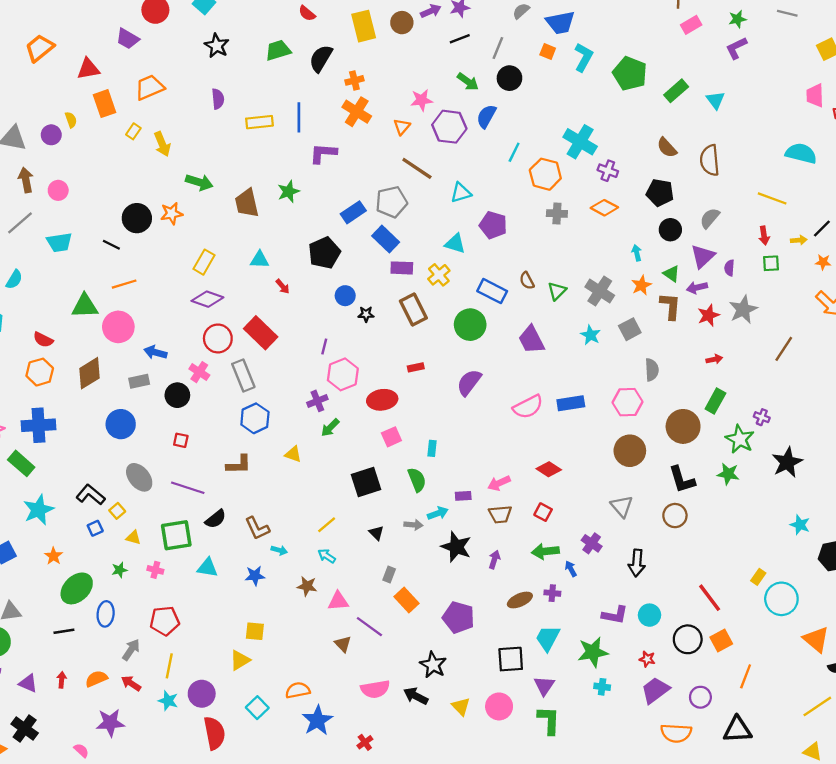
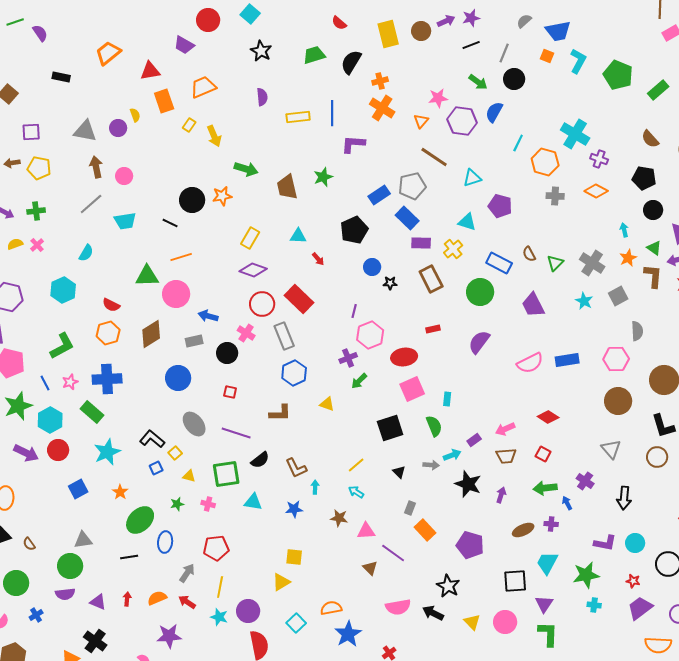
pink square: (391, 437) -> (412, 389), size x1.4
purple rectangle: (463, 496) -> (474, 440), turned -32
cyan arrow: (279, 550) -> (315, 487), turned -104

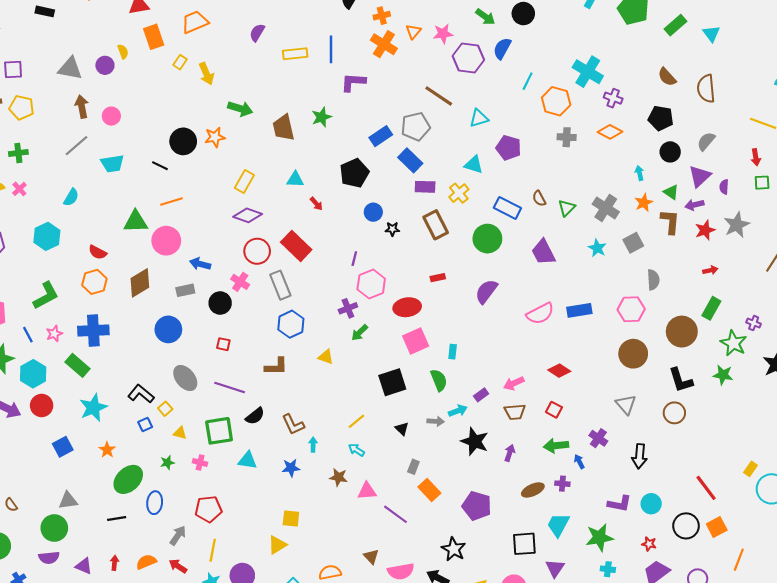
purple semicircle: (262, 97) -> (257, 33), turned -144
orange triangle: (421, 121) -> (413, 32), moved
brown triangle: (370, 568) -> (371, 557), moved

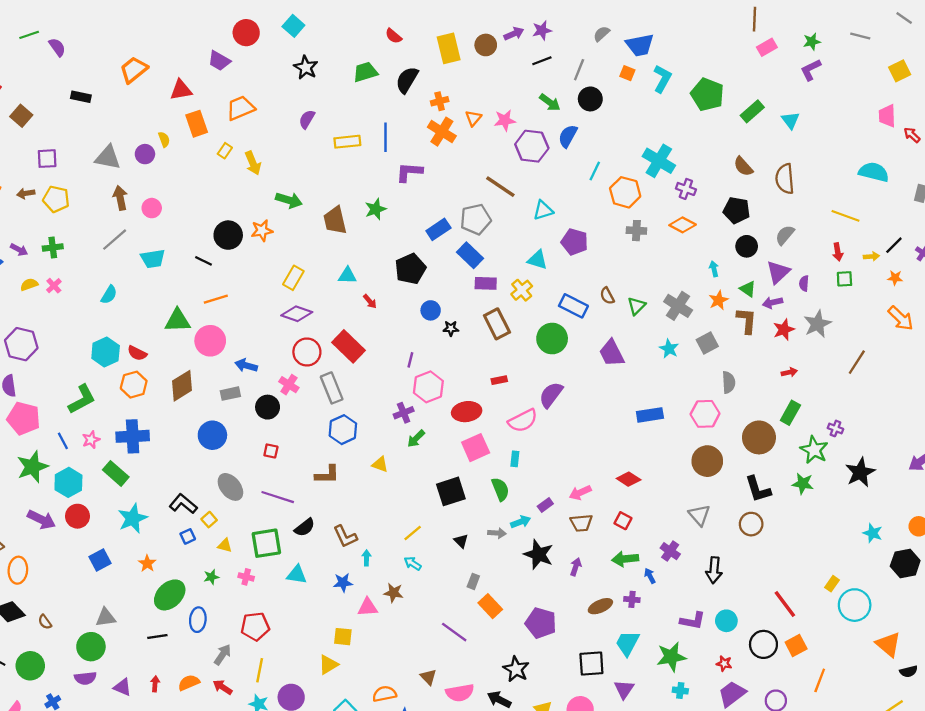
cyan hexagon: (47, 236) -> (106, 352), moved
pink semicircle: (540, 314) -> (523, 421), moved
pink triangle: (367, 491) -> (368, 607), moved

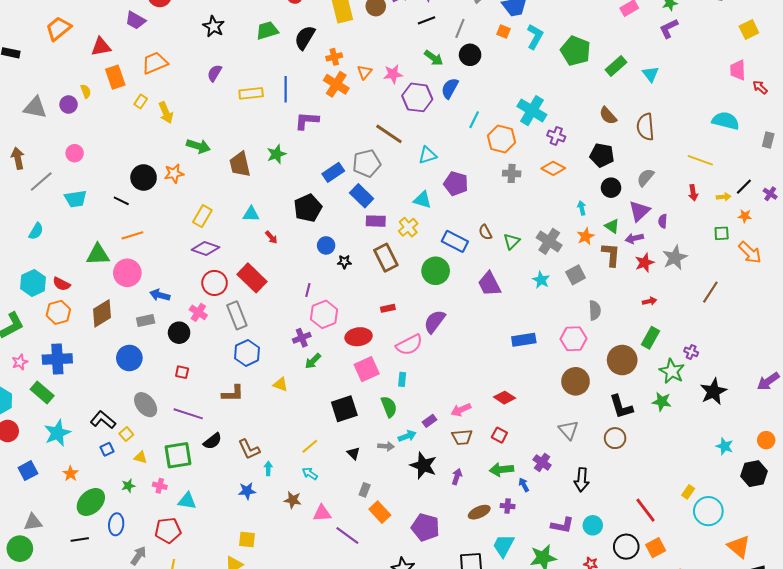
brown arrow: (120, 198) -> (18, 158), moved
green square: (844, 279) -> (722, 233), moved
cyan triangle: (297, 575) -> (187, 501), moved
pink triangle: (368, 607) -> (322, 513), moved

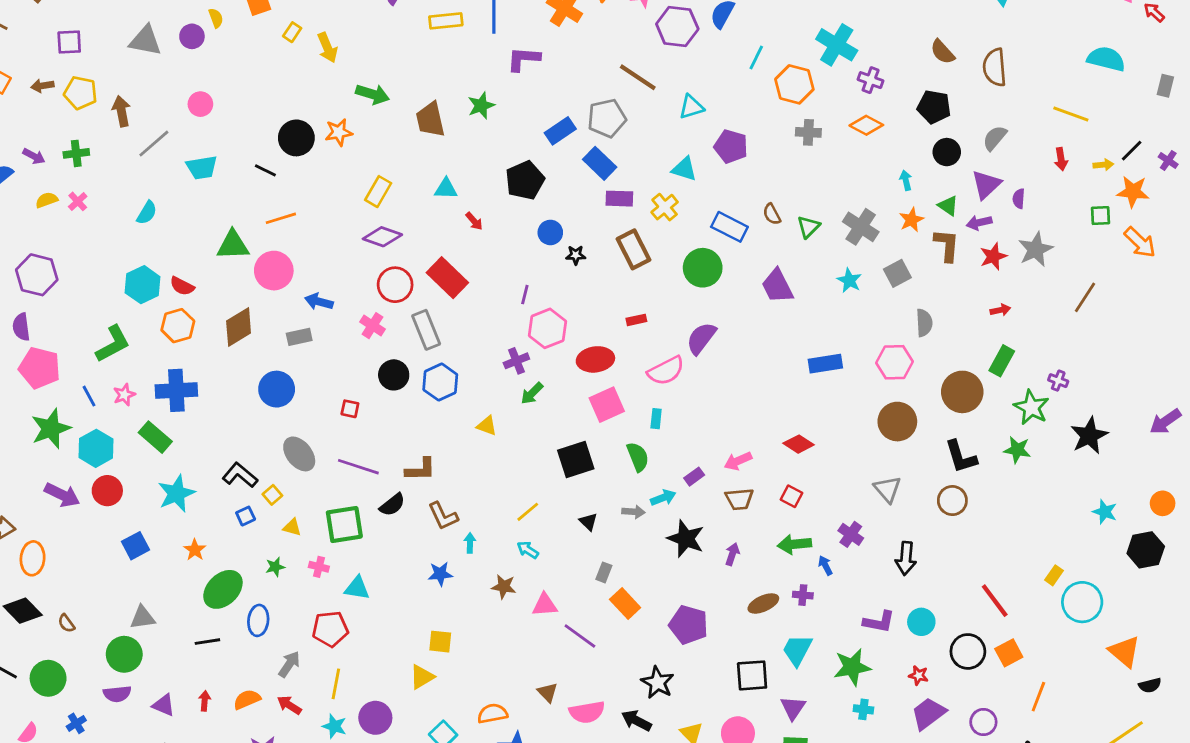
orange star: (745, 216) -> (1133, 192), size x1.6
black circle: (179, 333) -> (394, 375), moved
brown L-shape: (233, 393) -> (420, 469), moved

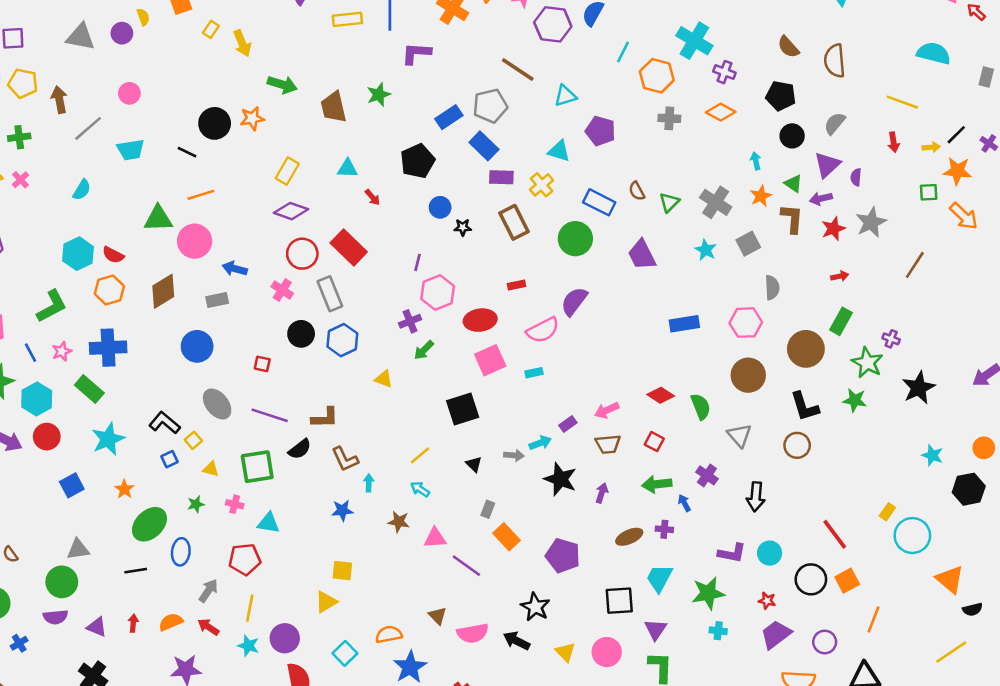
cyan rectangle: (656, 419) -> (534, 373), turned 72
green semicircle: (638, 457) -> (701, 406), moved

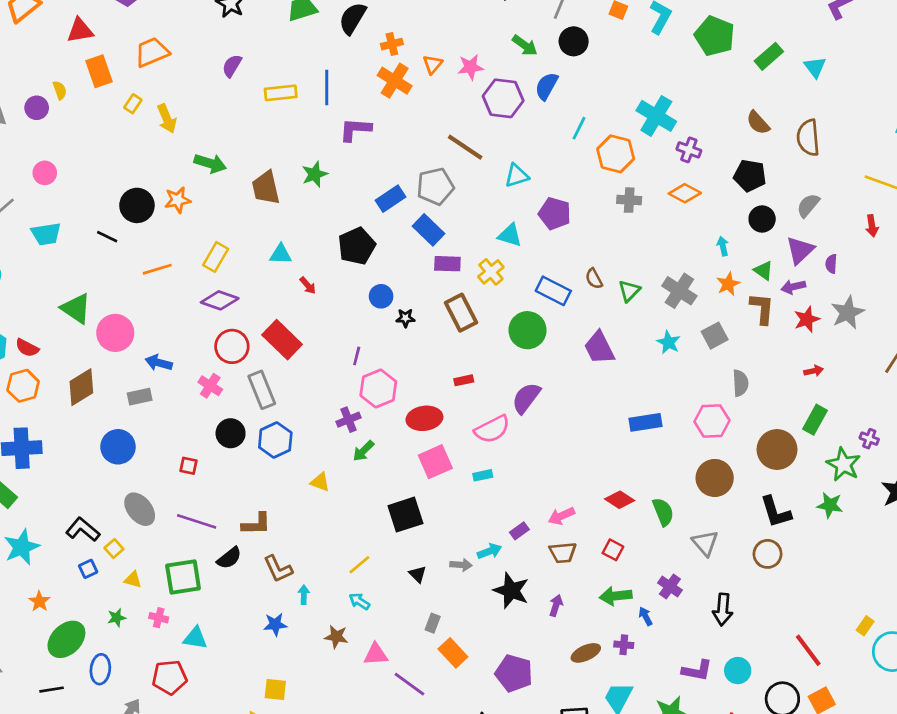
orange line: (201, 195) -> (157, 269), moved
green triangle: (158, 219) -> (76, 308), turned 36

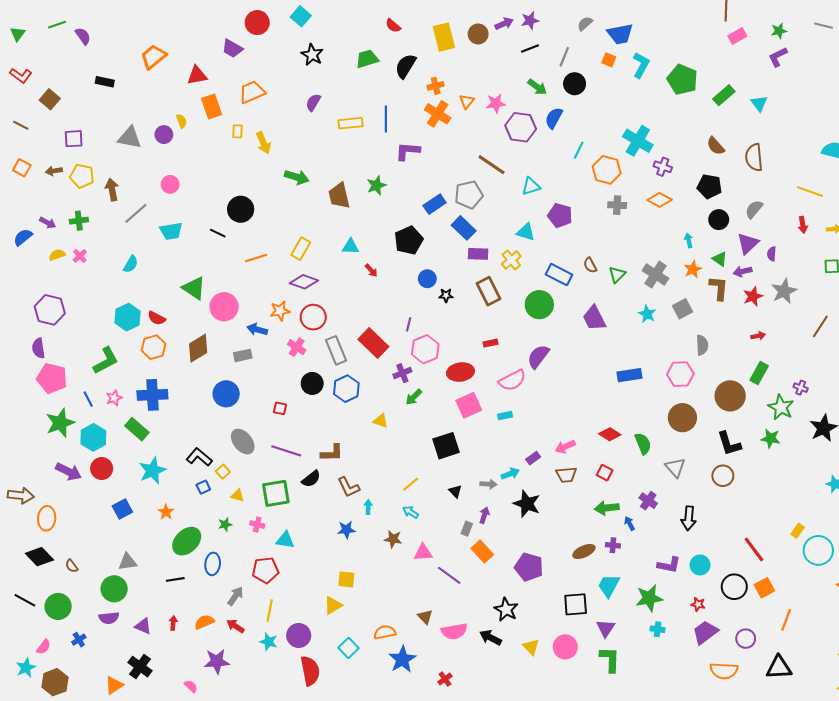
yellow rectangle: (133, 104) -> (237, 131), turned -32
orange star: (178, 200) -> (280, 311), moved
red rectangle: (282, 340) -> (373, 343), moved
purple arrow: (556, 605) -> (484, 515), moved

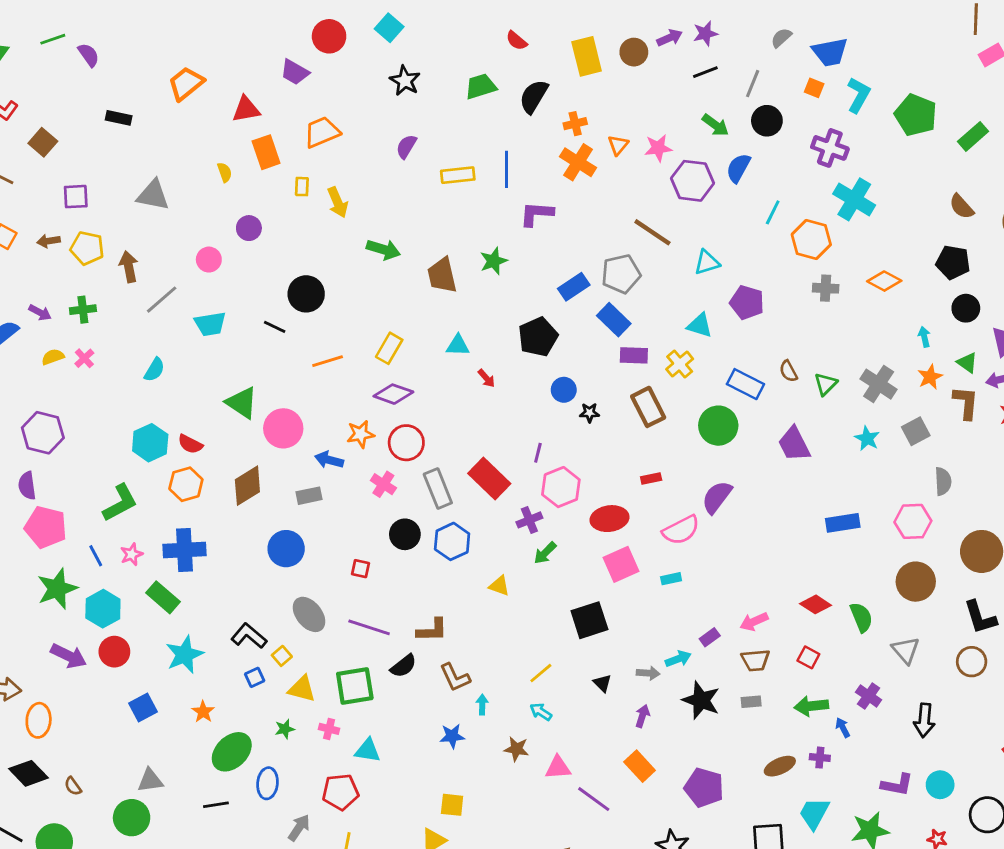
purple circle: (164, 135) -> (249, 228), moved
purple cross: (663, 167) -> (830, 148), moved, size x1.4
yellow triangle: (237, 495) -> (302, 689), size x1.5
gray rectangle: (467, 529) -> (751, 702), moved, turned 64

